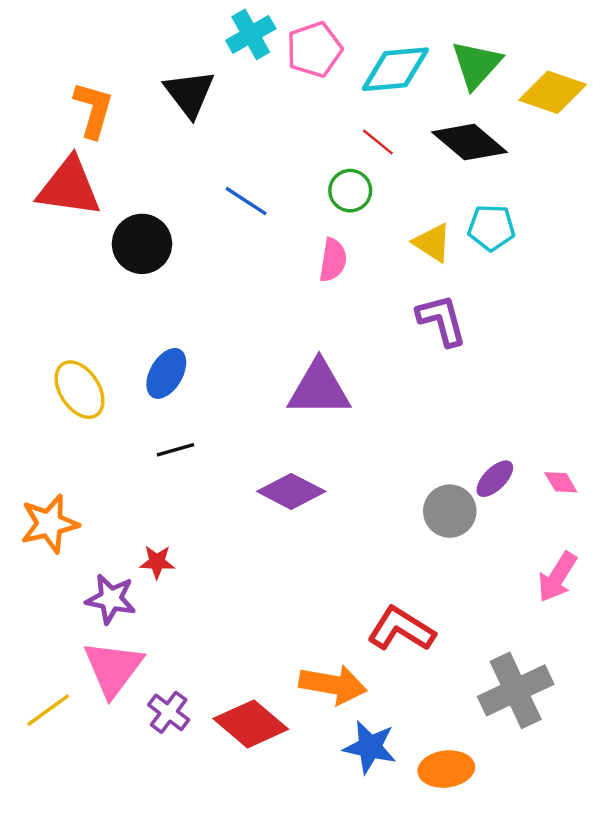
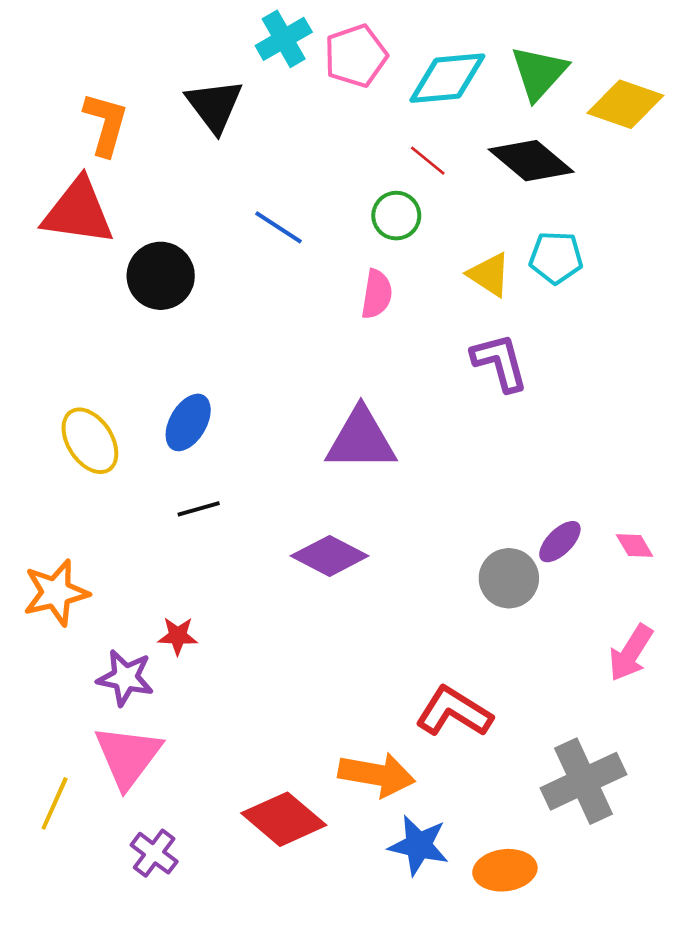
yellow line: (48, 710) -> (55, 803), turned -30
purple cross: (169, 712) -> (154, 853), moved

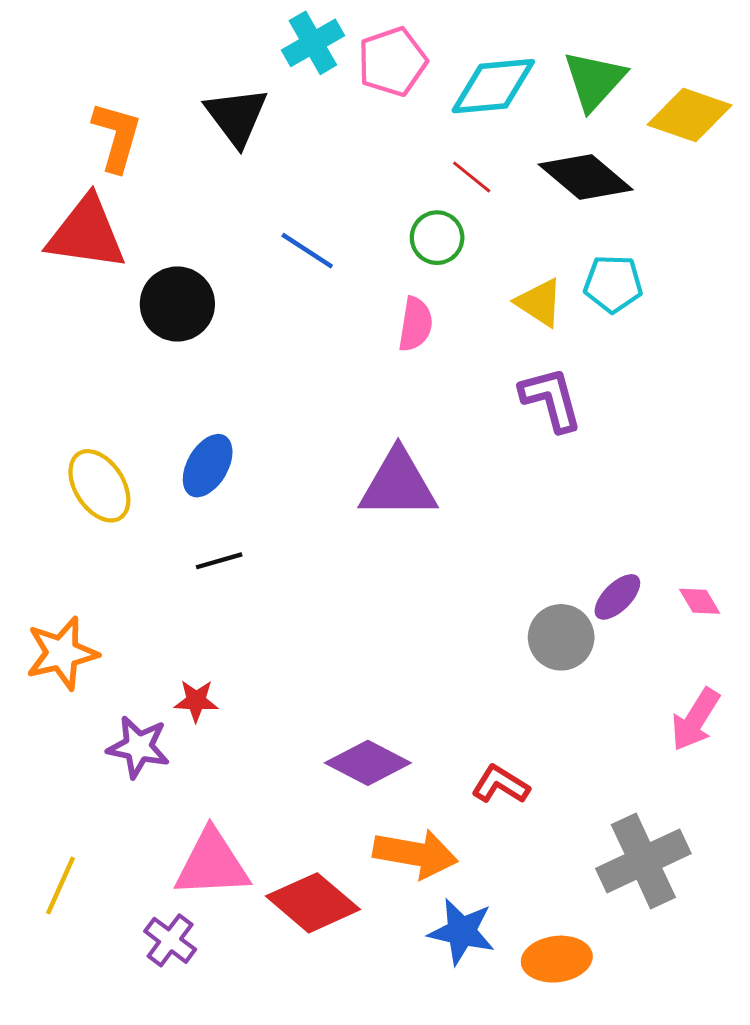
purple diamond: (330, 556) -> (368, 763), moved
red L-shape: (454, 712) -> (501, 784), size x0.7
pink triangle: (128, 756) -> (212, 864), moved, turned 50

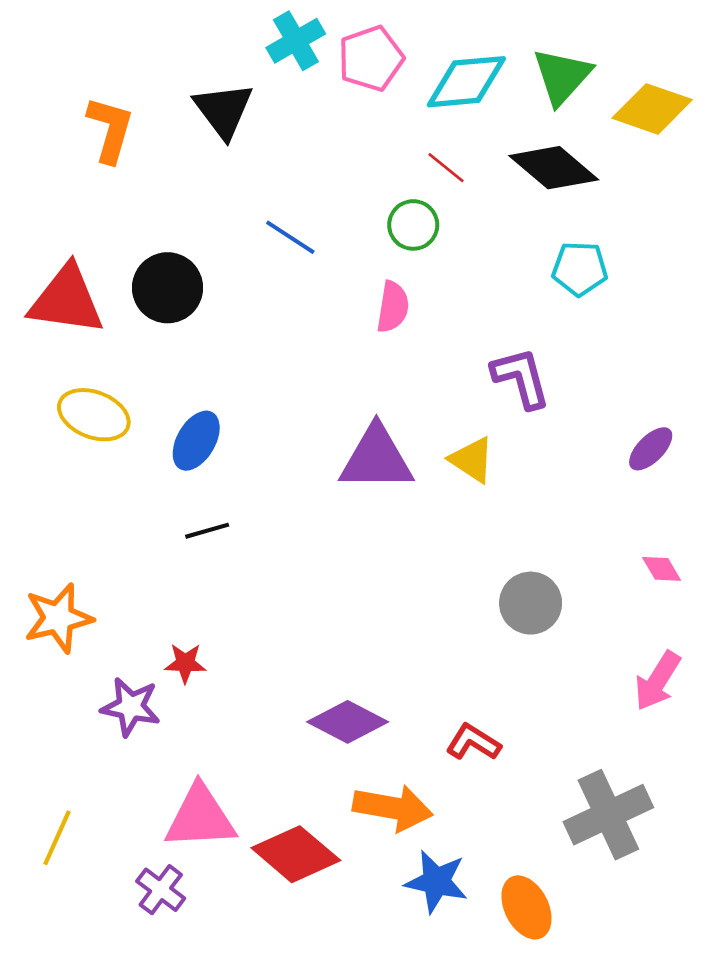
red triangle: (86, 233) -> (67, 300), moved
yellow triangle: (539, 303) -> (472, 460), moved
yellow ellipse: (99, 486) -> (94, 415), moved, turned -36
purple ellipse: (617, 597) -> (651, 449), moved
orange ellipse: (557, 959) -> (526, 907), turned 70

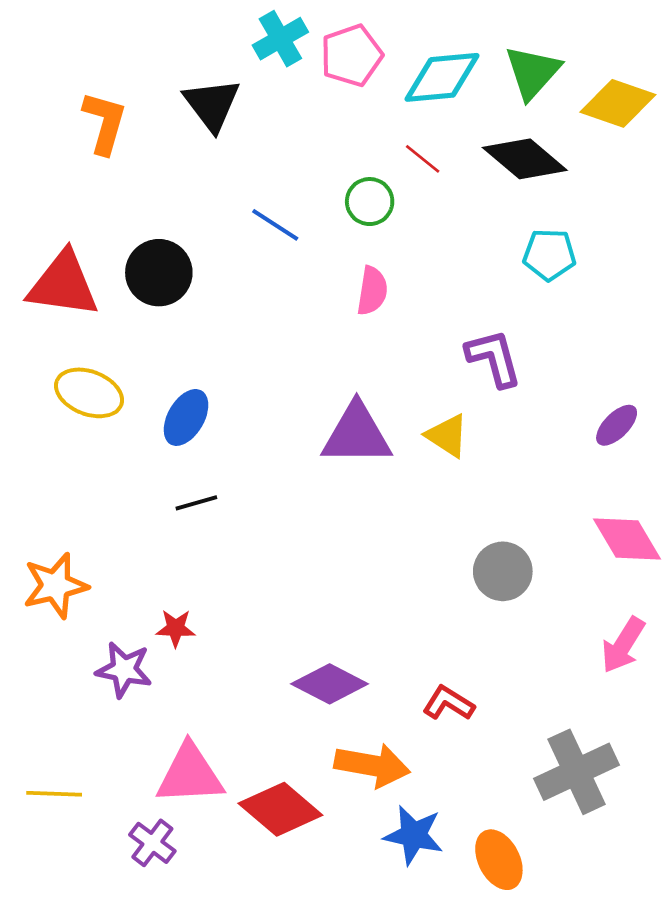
green circle: (413, 225) -> (370, 202), moved
pink diamond: (662, 569) -> (627, 539), size x1.8
yellow line: (57, 838) -> (54, 794), turned 68

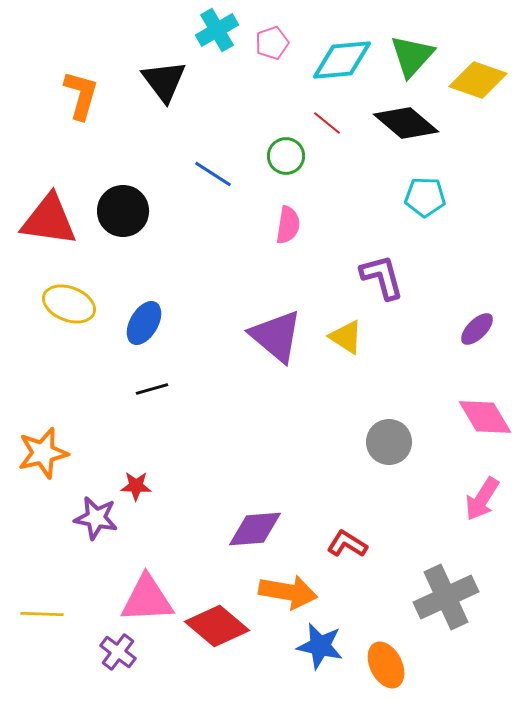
pink pentagon: (352, 55) -> (272, 43), size x0.7
purple triangle: (357, 434) -> (276, 336), turned 40
purple diamond: (330, 684) -> (255, 529), turned -32

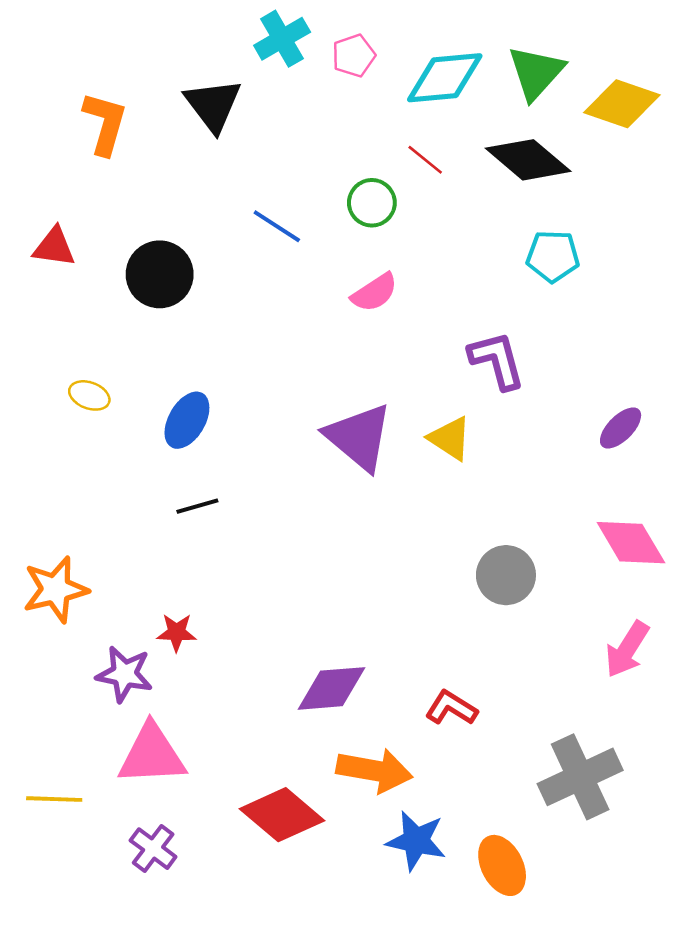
red triangle: (49, 220) -> (54, 247), moved, size x0.6
pink semicircle: (288, 225) -> (374, 293), turned 48
yellow ellipse: (69, 304) -> (89, 395), size x0.6
pink triangle: (147, 599) -> (152, 755), moved

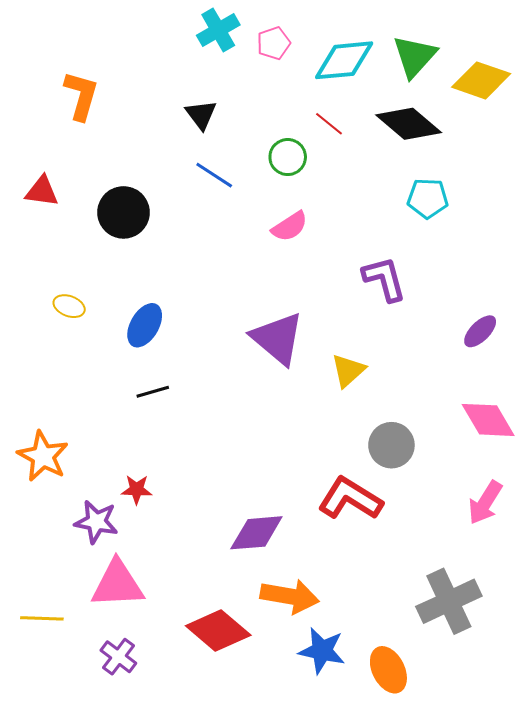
black triangle: (213, 105) -> (201, 115), moved, size x0.7
yellow triangle: (450, 438) -> (348, 371), moved, turned 45
orange star: (55, 589) -> (43, 456), turned -30
red L-shape: (451, 708) -> (350, 499), moved, size x1.6

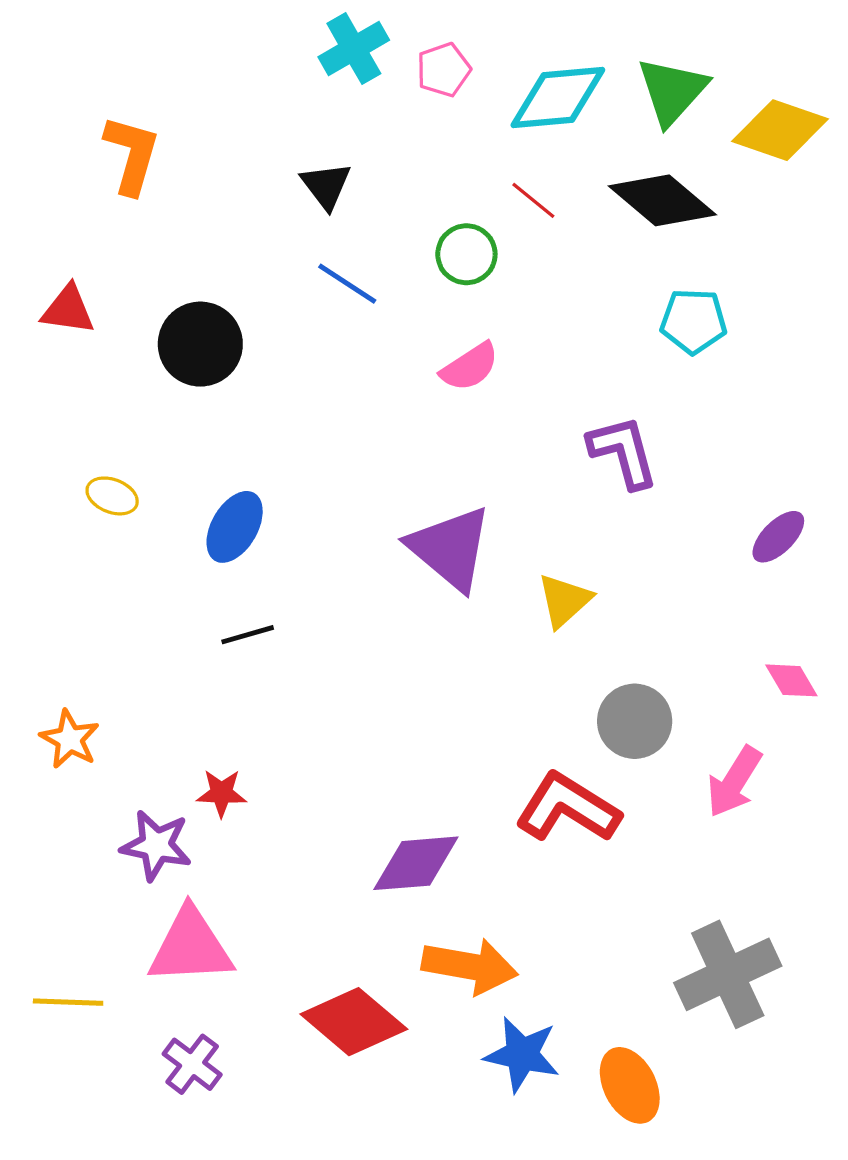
pink diamond: (488, 420) -> (791, 680), size x0.6
orange star: (43, 456) -> (70, 739), size x0.7
pink arrow: (485, 503) -> (734, 782), moved

